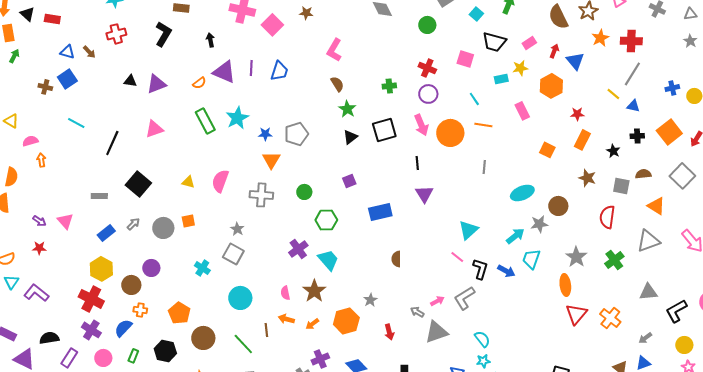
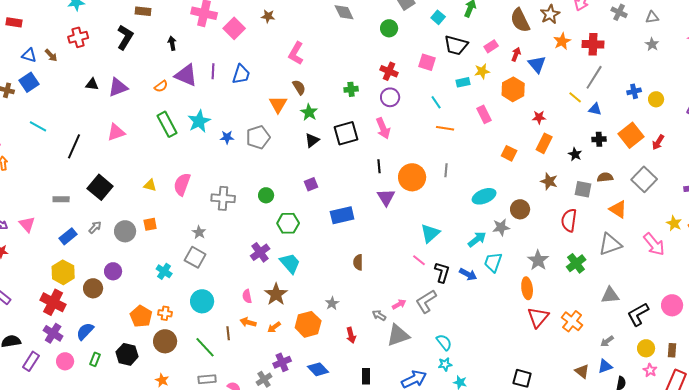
orange circle: (450, 133) -> (412, 177), moved
orange triangle: (271, 160) -> (278, 104), moved
orange cross: (140, 310) -> (165, 313), moved

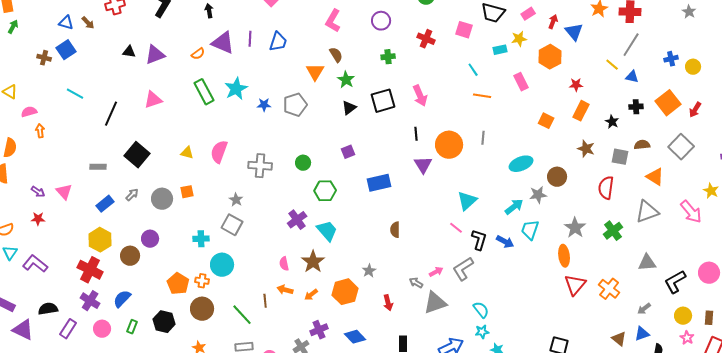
purple circle: (390, 97) -> (381, 21), moved
cyan cross: (164, 271) -> (201, 239), turned -35
cyan circle: (202, 301) -> (222, 265), moved

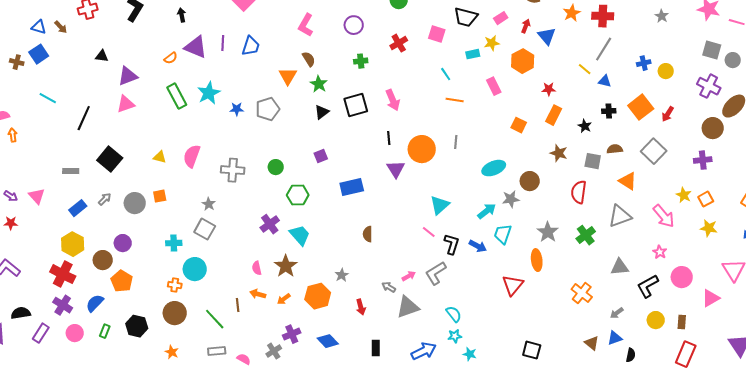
red cross: (426, 39) -> (399, 43), turned 36
purple triangle: (155, 55) -> (128, 76), moved
orange pentagon: (178, 284) -> (122, 281), moved
red triangle: (575, 285) -> (513, 285), moved
pink star: (687, 338) -> (660, 252), moved

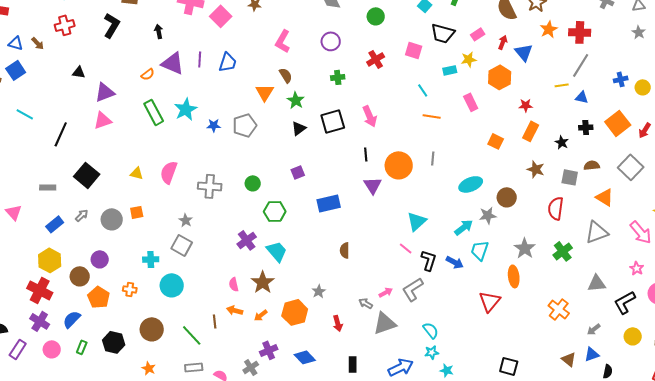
yellow line: (585, 69) -> (562, 85), turned -48
orange cross: (175, 285) -> (130, 289), moved

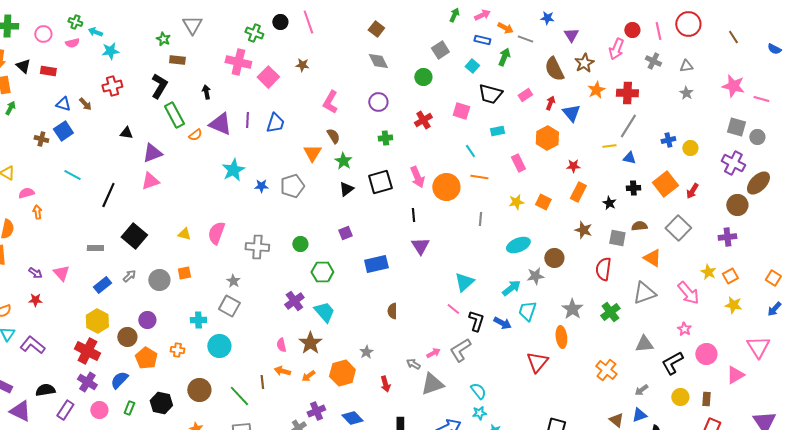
yellow star: (469, 59) -> (516, 202), moved
green rectangle: (154, 112) -> (174, 115), moved
orange circle: (399, 165) -> (446, 187), moved

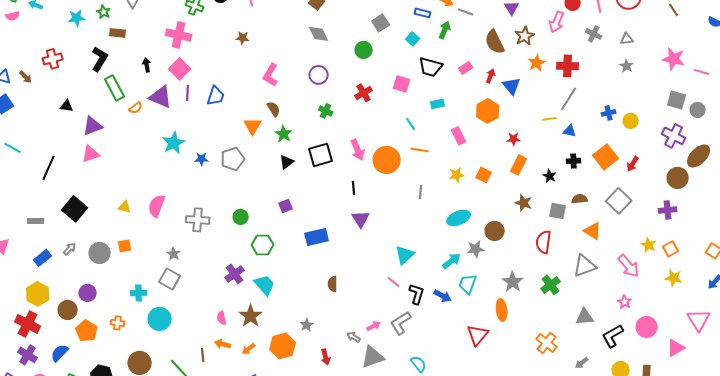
cyan star: (110, 51) -> (77, 18), moved
pink square: (268, 77) -> (180, 69), moved
green cross: (385, 138) -> (326, 111), turned 32

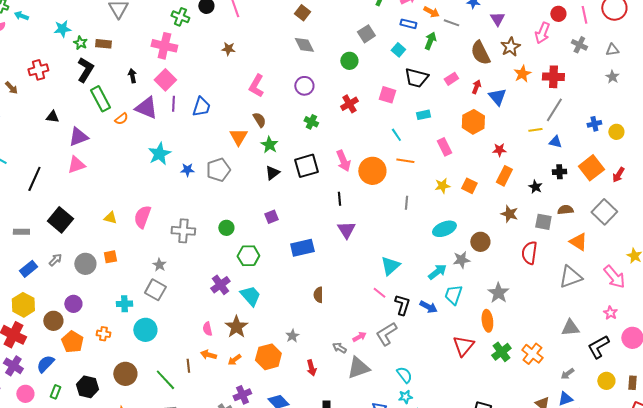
green star: (104, 12) -> (80, 43), moved
green cross: (551, 285) -> (501, 352), moved

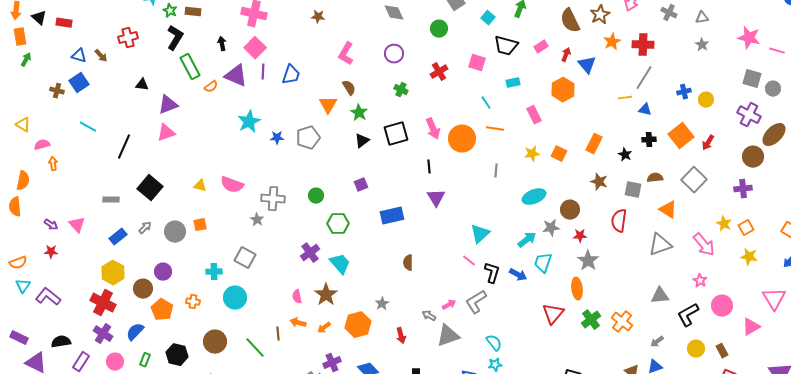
red star: (499, 150) -> (580, 236), moved
pink semicircle: (142, 217) -> (232, 185), turned -90
gray star: (159, 265) -> (257, 220), moved
brown rectangle: (632, 383) -> (722, 351), turned -32

